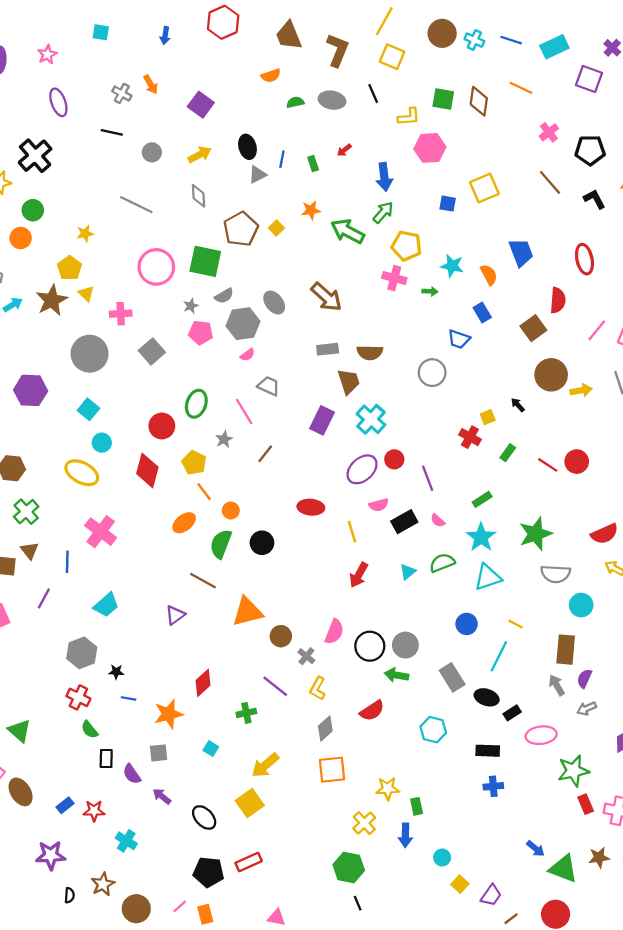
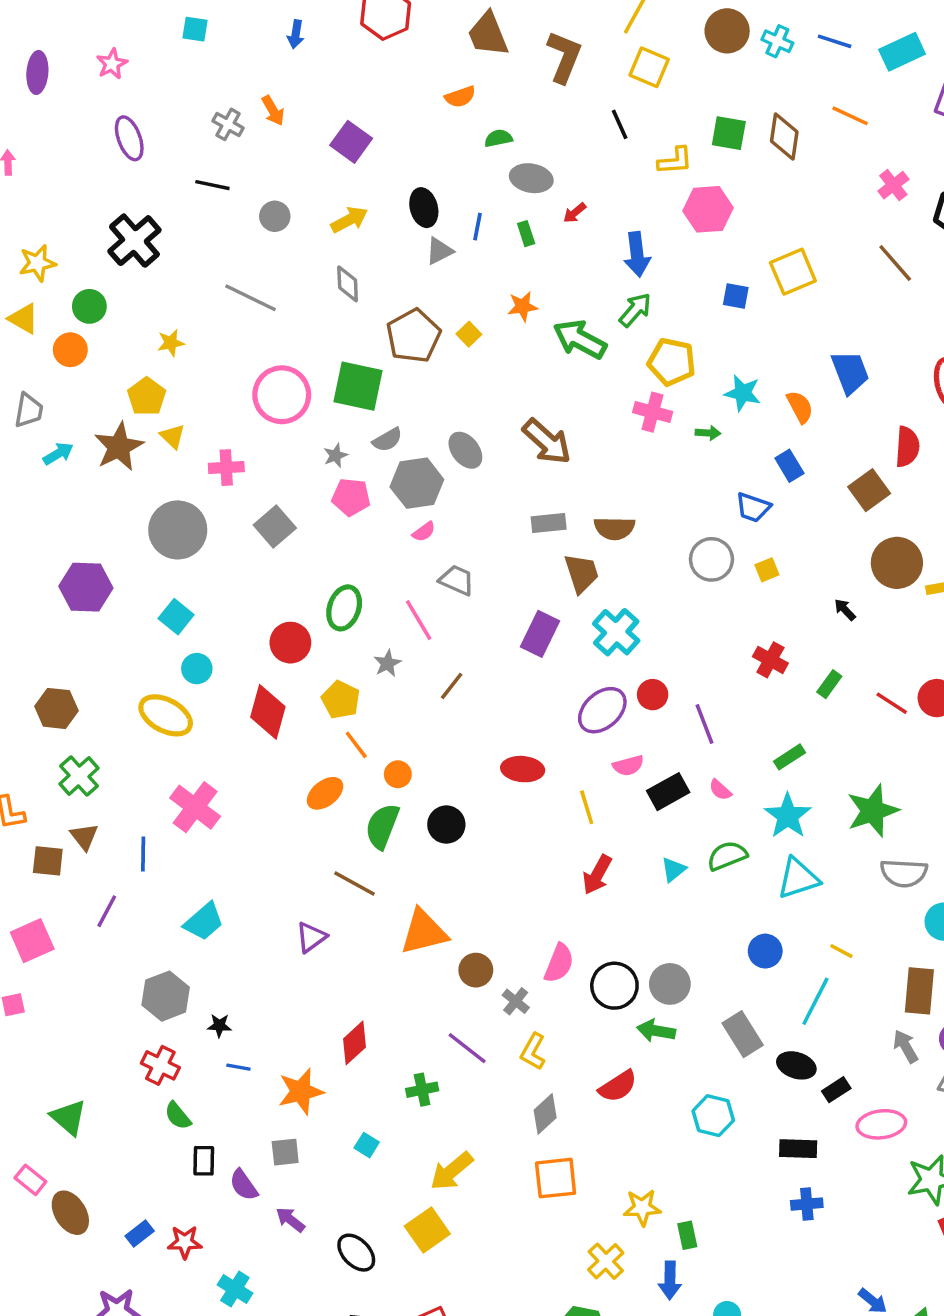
gray ellipse: (332, 100) -> (531, 178), moved
black cross: (35, 156) -> (134, 241), moved
yellow square: (488, 417) -> (767, 570), moved

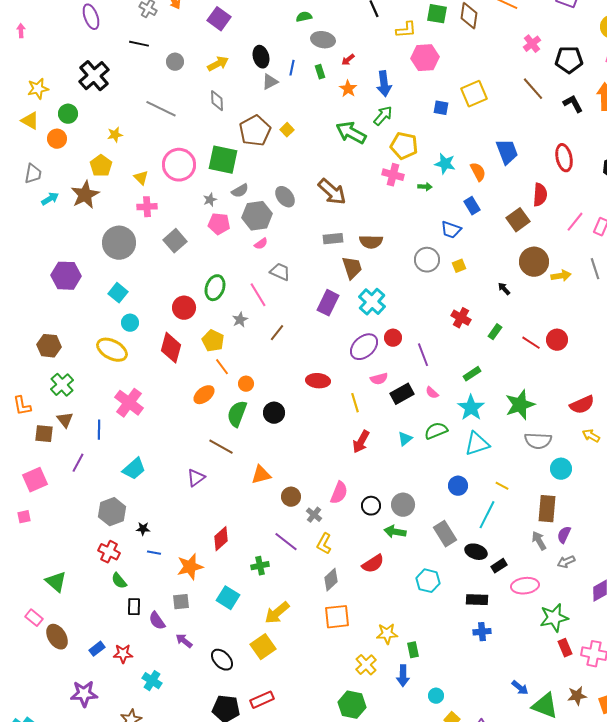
orange star: (523, 306) -> (348, 89), moved, turned -30
yellow triangle: (173, 436) -> (141, 178), moved
orange triangle: (424, 932) -> (261, 475), size x0.7
black circle: (614, 986) -> (371, 506), size x0.7
cyan square: (367, 1145) -> (228, 598), size x1.6

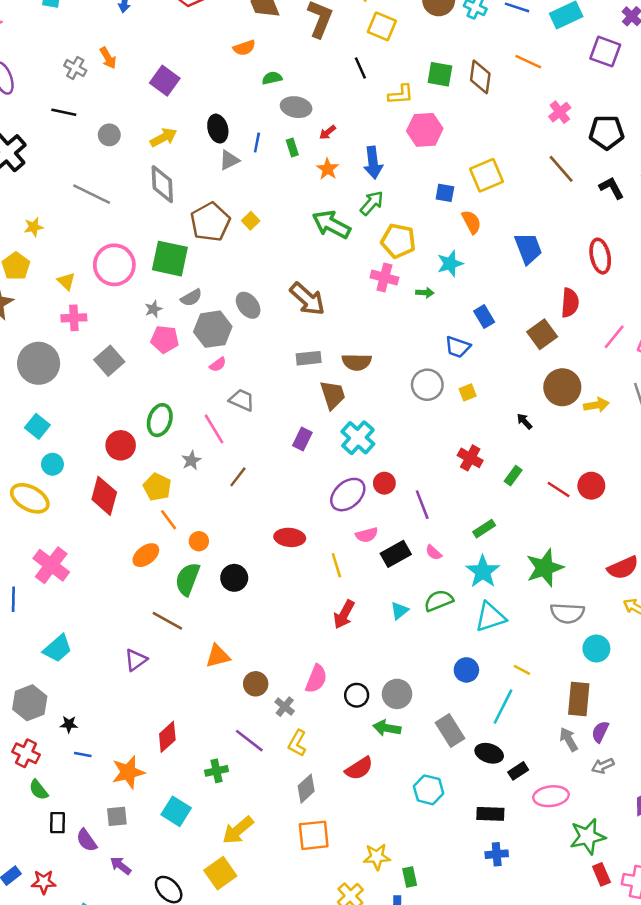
gray diamond: (217, 101) -> (162, 184), size x1.4
cyan star: (445, 164) -> (450, 264), turned -30
orange semicircle: (478, 172) -> (471, 222), moved
purple rectangle: (328, 303) -> (302, 439), size x0.7

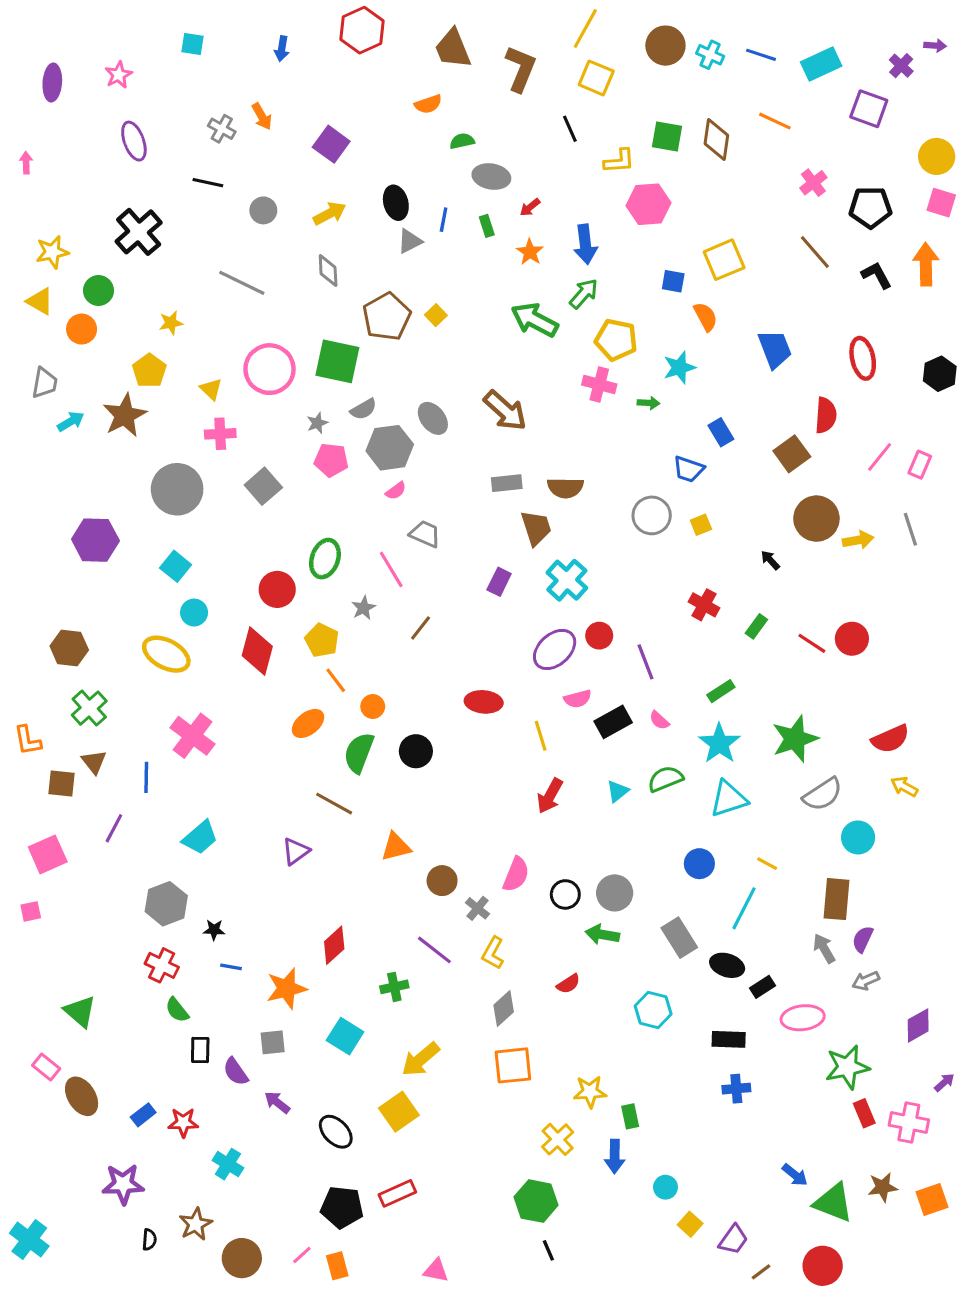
gray diamond: (162, 184) -> (328, 270), size x0.7
gray semicircle: (567, 613) -> (823, 794), turned -36
red semicircle: (359, 768) -> (568, 984), size x0.7

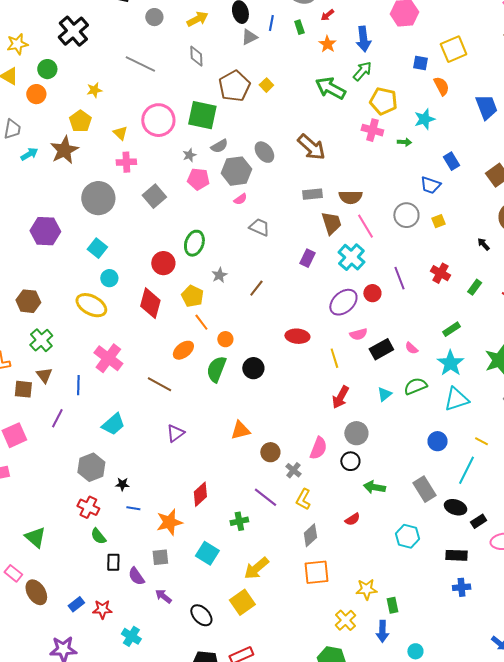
pink line: (391, 569) -> (365, 226), moved
purple line: (645, 662) -> (399, 278), moved
brown line: (334, 804) -> (159, 384), moved
gray circle: (615, 893) -> (356, 433), moved

